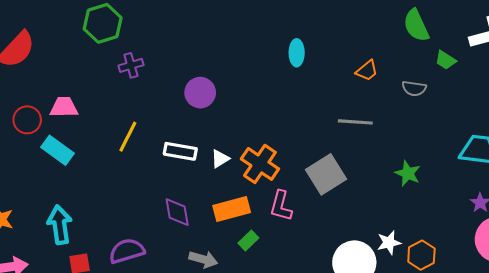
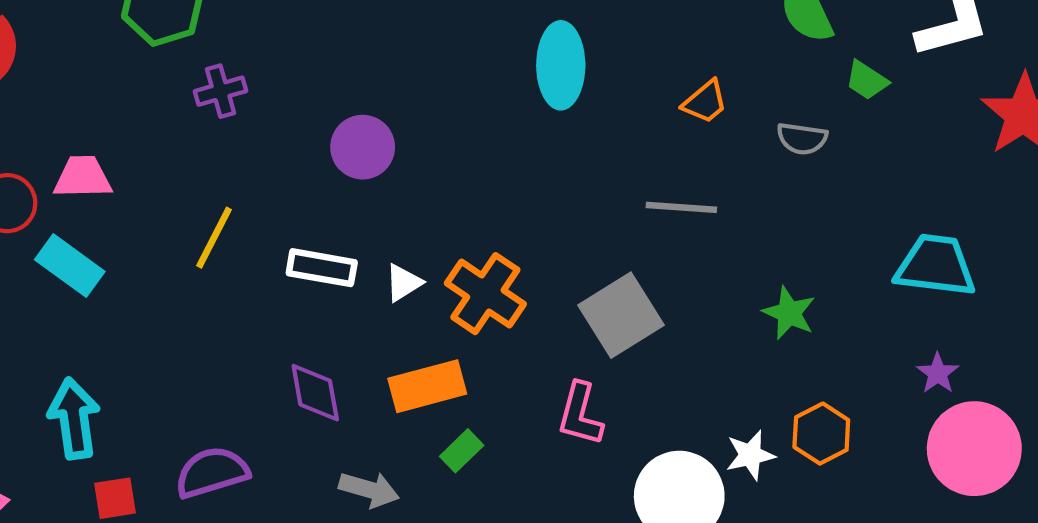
cyan ellipse: (297, 53) -> (561, 65), size x1.5
pink L-shape: (281, 206) -> (580, 414), moved
orange hexagon: (421, 255) -> (821, 434), moved

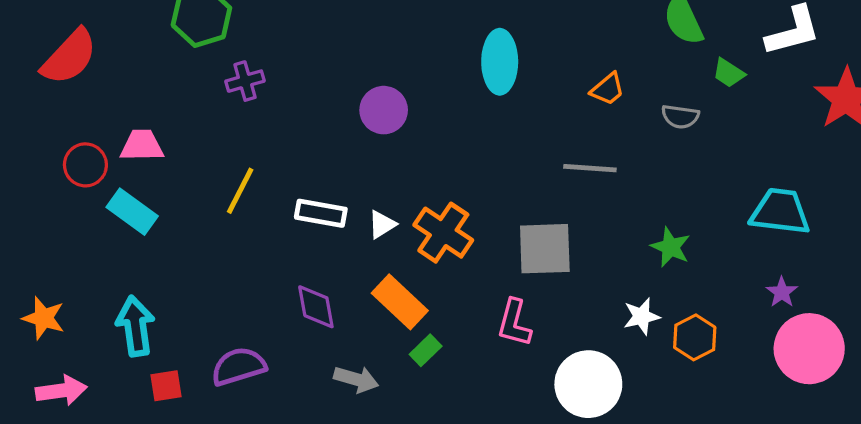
purple circle: (363, 147) -> (384, 110), moved
gray square: (621, 315) -> (545, 249), turned 30
orange rectangle: (427, 386) -> (400, 302), turned 58
white star: (750, 455) -> (642, 316), moved

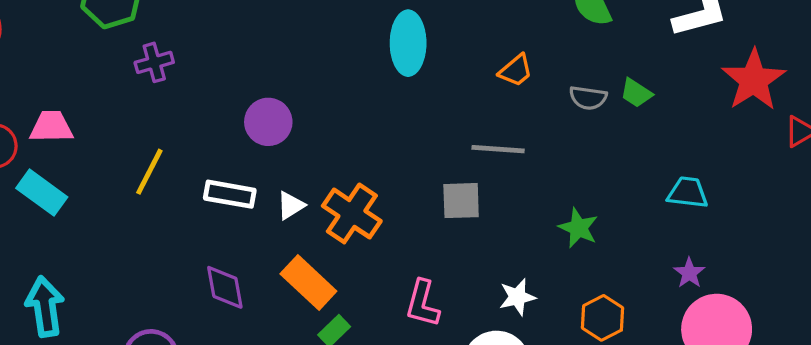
green trapezoid: (729, 73) -> (636, 93), moved
purple circle: (384, 110) -> (268, 122), moved
cyan trapezoid: (780, 212) -> (688, 193), size x0.7
gray square: (545, 249) -> (461, 201), moved, size x0.7
white star: (642, 316) -> (517, 297), moved

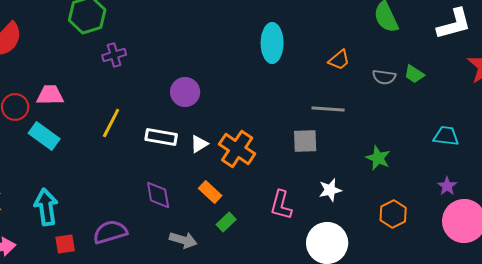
orange rectangle: (308, 283) -> (210, 192), size x0.7
white star: (517, 297) -> (330, 190), moved

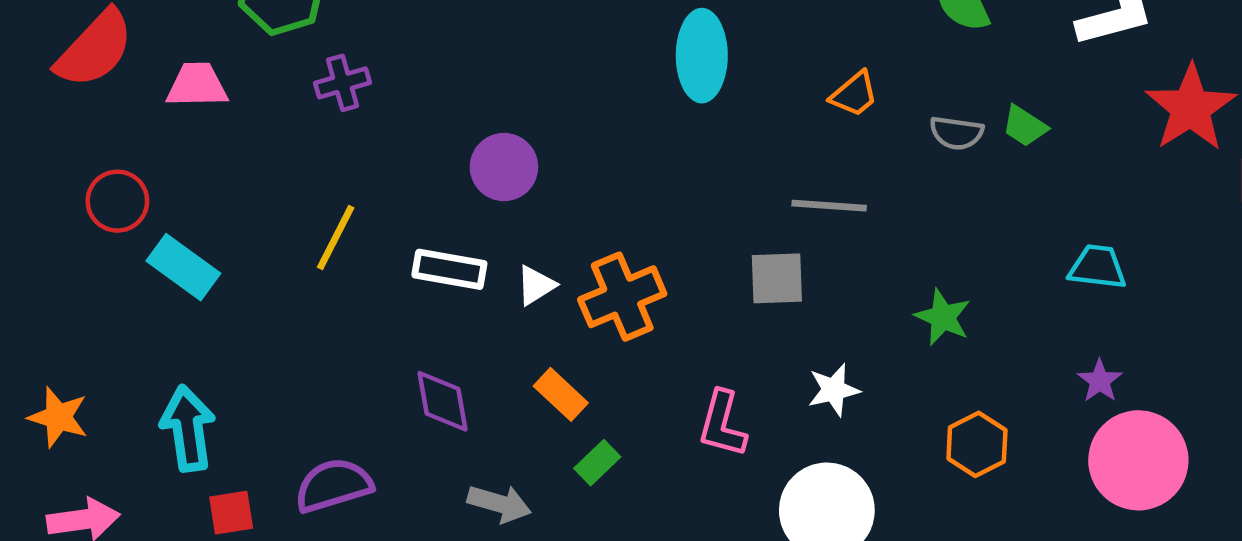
pink trapezoid: (50, 95) -> (197, 85), moved
orange cross: (237, 149) -> (622, 297), turned 33

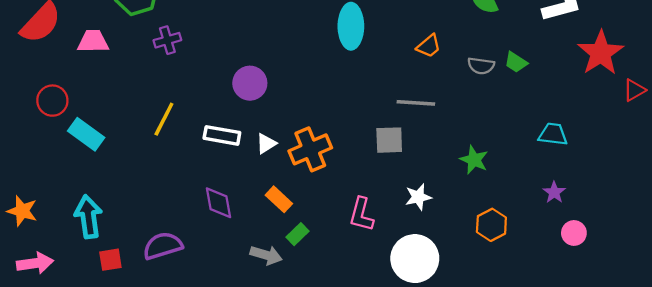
pink circle: (1138, 460) -> (574, 233), size x0.5
gray arrow: (499, 504) -> (266, 255), moved

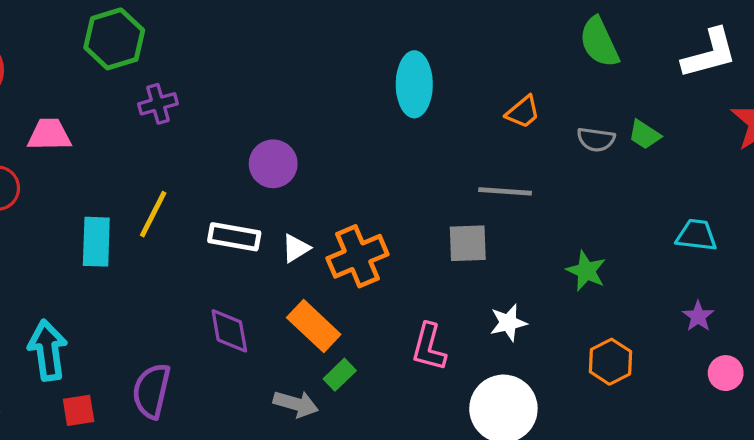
pink trapezoid: (93, 41) -> (49, 135), moved
cyan rectangle: (86, 134) -> (96, 242), moved, turned 56
orange rectangle: (279, 199) -> (314, 326), size x1.4
purple semicircle: (163, 246) -> (152, 391), turned -60

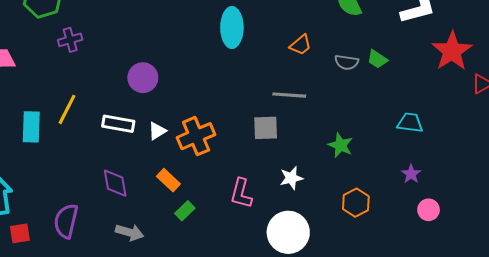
orange rectangle: (314, 326) -> (168, 180), size x0.7
gray arrow: (296, 404) -> (130, 232), moved

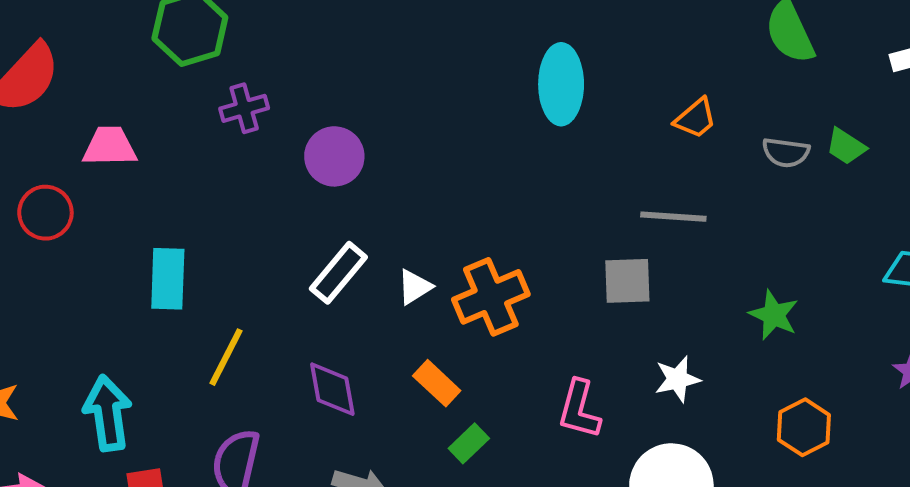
purple circle: (143, 78) -> (334, 156), moved
yellow line: (67, 109) -> (226, 357), moved
white rectangle: (118, 124) -> (338, 273), turned -60

